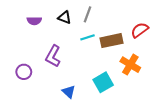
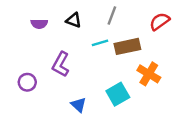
gray line: (87, 14) -> (112, 15), moved
red semicircle: (140, 30) -> (160, 21), moved

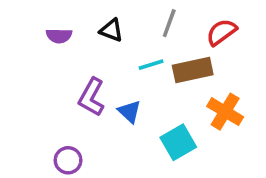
red semicircle: (160, 21) -> (222, 32), moved
purple circle: (27, 82) -> (68, 160), moved
blue triangle: (78, 105) -> (129, 112), moved

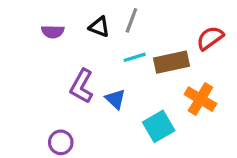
gray line: (169, 23) -> (131, 20), moved
red semicircle: (222, 32) -> (210, 38), moved

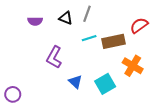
blue triangle: (115, 99) -> (75, 82), moved
purple circle: (61, 142) -> (13, 94), moved

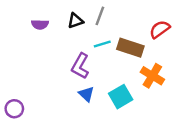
black triangle: (66, 18) -> (75, 21), turned -40
brown rectangle: (114, 41) -> (130, 48), turned 30
purple L-shape: (54, 57) -> (80, 66), moved

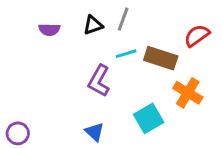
blue triangle: (86, 94) -> (94, 132), moved

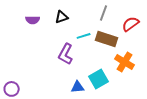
gray line: (123, 19) -> (104, 13), moved
blue triangle: (94, 132) -> (78, 87), moved, turned -48

